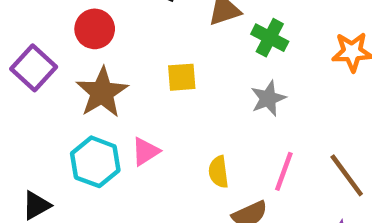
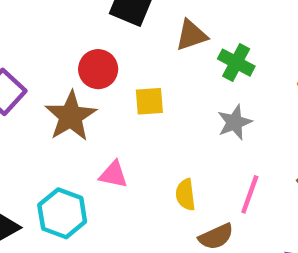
red circle: (95, 29) -> (98, 69), moved
pink triangle: (146, 151) -> (114, 174), turned 44
cyan hexagon: (95, 162) -> (62, 213), moved

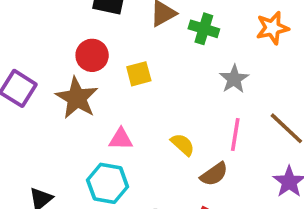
gray star: (235, 122) -> (234, 79), moved
yellow semicircle: (185, 195) -> (183, 145), turned 150
cyan hexagon: (62, 213) -> (108, 183), moved

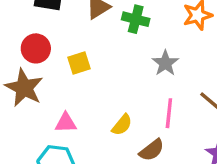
yellow semicircle: (183, 145) -> (122, 125), turned 90

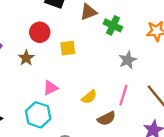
brown star: (24, 88) -> (26, 58), size x0.6
pink triangle: (66, 123) -> (50, 88), turned -35

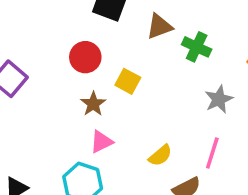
yellow square: (68, 48) -> (128, 81), turned 35
brown star: (26, 58) -> (93, 104), moved

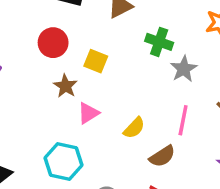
green cross: (197, 47) -> (159, 42), moved
pink triangle: (101, 142) -> (88, 113), moved

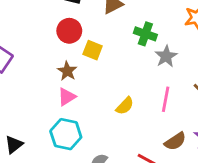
red circle: (53, 43) -> (69, 31), moved
pink triangle: (88, 113) -> (67, 97), moved
brown semicircle: (162, 156) -> (175, 141), moved

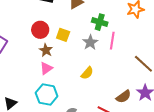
red circle: (69, 31) -> (40, 30), moved
gray star: (166, 56) -> (90, 42), moved
pink line: (166, 99) -> (112, 41), moved

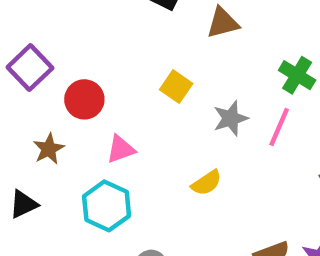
green cross: (100, 22) -> (297, 75), moved
red circle: (40, 30) -> (84, 99), moved
brown star: (46, 50) -> (49, 149), moved

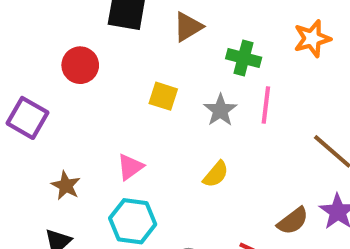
green cross: (297, 75) -> (244, 58), moved
red circle: (84, 99) -> (80, 65), moved

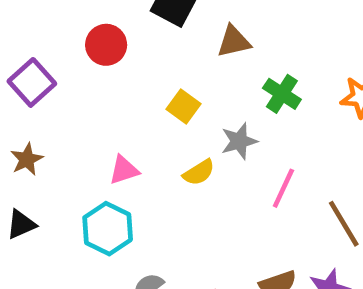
pink line: (266, 105) -> (283, 188), moved
yellow semicircle: (216, 174) -> (199, 172), moved
brown star: (66, 186) -> (27, 159), moved

